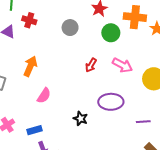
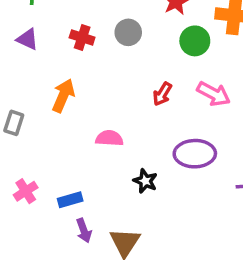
red cross: (29, 20) -> (82, 37), moved
pink semicircle: (44, 96) -> (109, 138), moved, turned -119

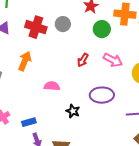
red cross: (82, 37) -> (36, 27), size x1.5

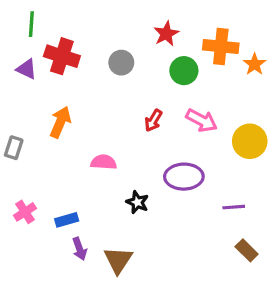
red cross: (36, 27) -> (62, 56), moved

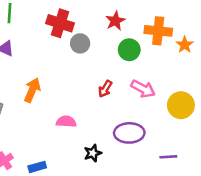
red cross: (62, 56) -> (60, 23), moved
black star: (137, 202) -> (93, 153), turned 30

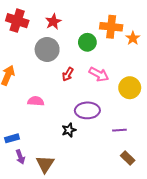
red star: (115, 21) -> (53, 22), moved
red cross: (60, 23) -> (17, 21), moved
gray circle: (80, 43) -> (47, 50), moved, size x1.5
black star: (93, 153) -> (69, 130), moved

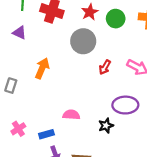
green circle: (87, 42) -> (116, 19), moved
pink semicircle: (36, 101) -> (71, 115), moved

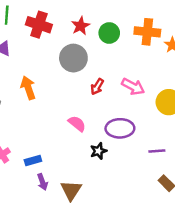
orange arrow: (42, 68) -> (28, 88), turned -42
pink semicircle: (71, 115) -> (77, 124), moved, turned 35

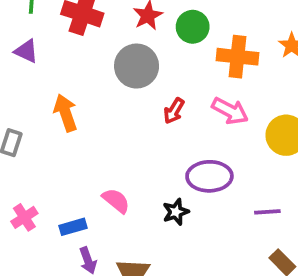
orange cross: (147, 32) -> (237, 57), moved
pink semicircle: (77, 124) -> (116, 201), moved

